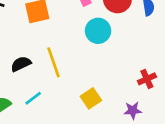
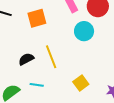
cyan line: (33, 98) -> (37, 85), turned 48

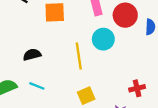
yellow line: (51, 57) -> (79, 56), moved

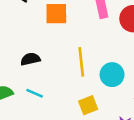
cyan circle: (103, 39) -> (112, 75), moved

